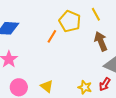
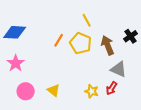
yellow line: (96, 14) -> (87, 20), moved
yellow pentagon: (70, 21) -> (81, 43), moved

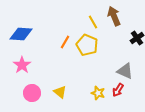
brown arrow: (108, 45) -> (114, 16), moved

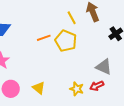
orange line: (65, 42) -> (44, 38), turned 40
red arrow: (118, 90) -> (97, 86), turned 32

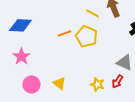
yellow line: (72, 18) -> (92, 13), turned -32
red arrow: (97, 86) -> (117, 81), turned -32

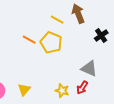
orange line: (64, 33) -> (29, 40), turned 48
yellow triangle: (59, 83) -> (24, 90), turned 32

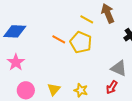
yellow star: (62, 91) -> (81, 90), moved

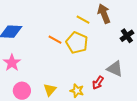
red arrow: (112, 87) -> (98, 83), moved

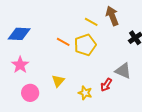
yellow pentagon: (77, 43) -> (85, 45), turned 30
yellow triangle: (50, 90) -> (58, 81), moved

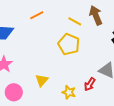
orange line: (63, 42) -> (37, 15), moved, turned -56
yellow pentagon: (85, 45) -> (69, 44), turned -30

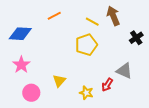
yellow pentagon: (69, 44) -> (86, 45), turned 30

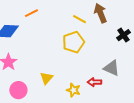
orange line: (54, 16) -> (31, 13), moved
red arrow: (107, 85) -> (94, 82), turned 56

